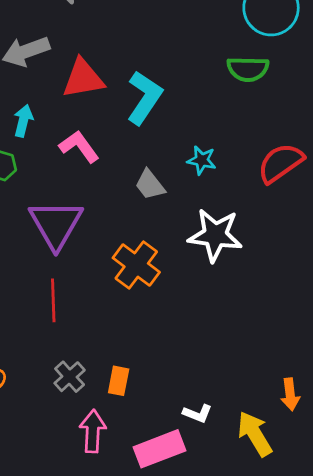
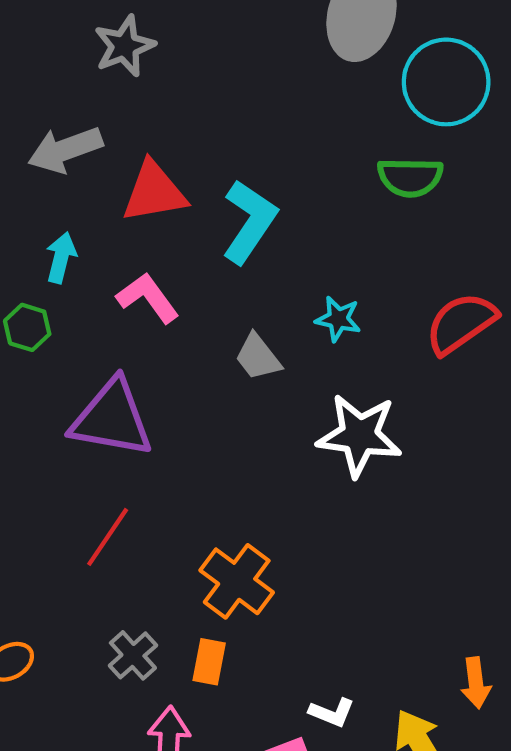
purple triangle: (56, 224) -> (112, 418), turned -50
orange cross: (136, 265) -> (237, 581), moved
red line: (53, 300) -> (108, 537), turned 36

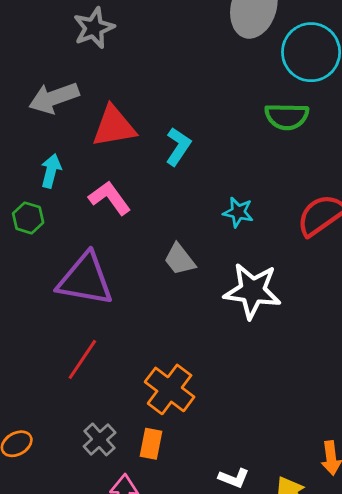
cyan L-shape: (249, 222) -> (178, 146), size x0.7
gray trapezoid: (258, 357) -> (180, 259), moved

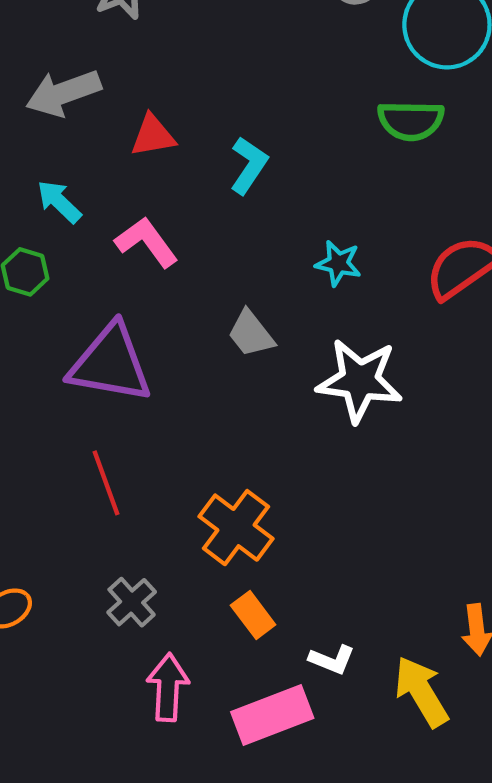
red triangle: (114, 126) -> (153, 136), size x0.7
cyan arrow: (51, 171) -> (59, 202), turned -60
red line: (82, 359) -> (106, 483), turned -54
orange rectangle: (151, 444) -> (253, 615), moved, turned -48

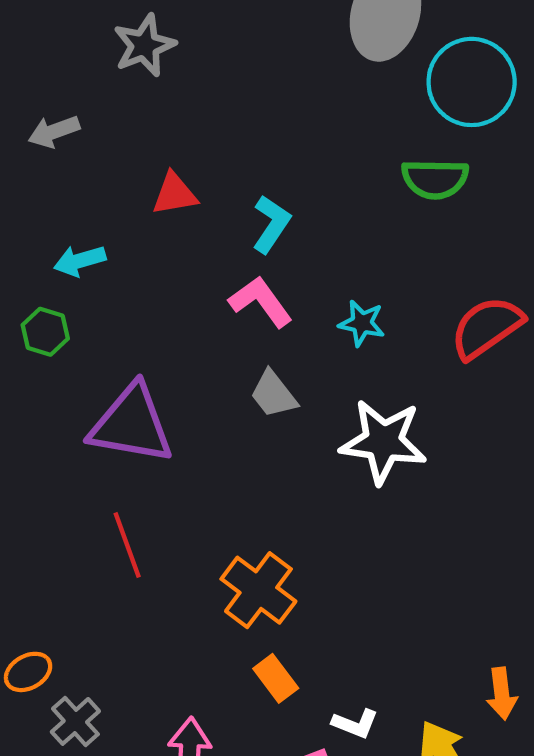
gray arrow: (63, 93) -> (54, 132), moved, size x0.7
cyan arrow: (59, 202) -> (80, 261), turned -60
pink L-shape: (147, 242) -> (261, 302), moved
gray cross: (132, 602) -> (75, 721), moved

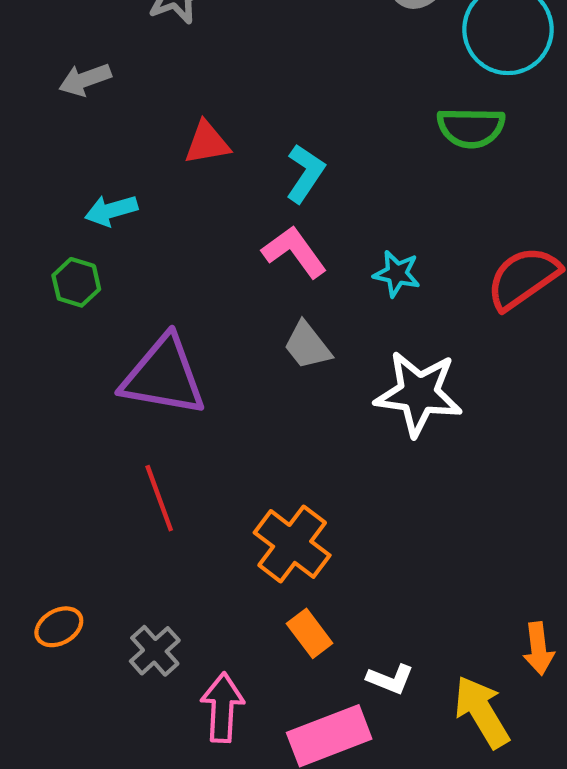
gray cross: (75, 721) -> (155, 651), moved

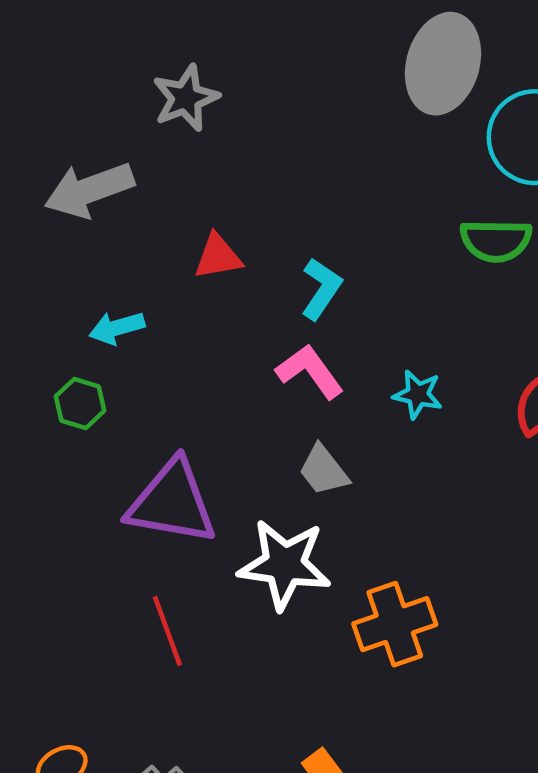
gray arrow: (85, 80) -> (89, 190), size x1.6
white star: (419, 394) -> (285, 564), moved
orange cross: (292, 544) -> (395, 624), moved, turned 34

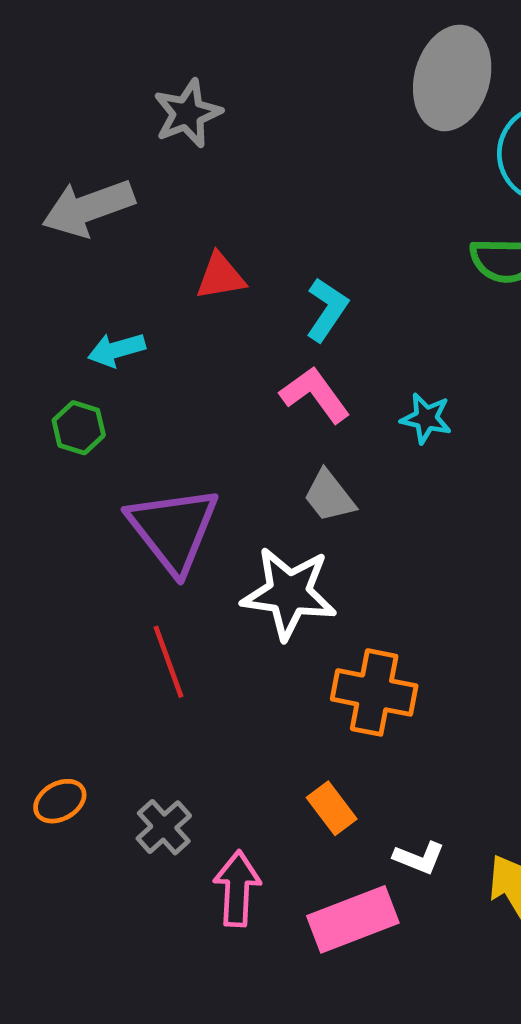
purple triangle: (172, 502) -> (173, 529), turned 42
orange cross: (395, 624) -> (374, 692), moved, turned 30

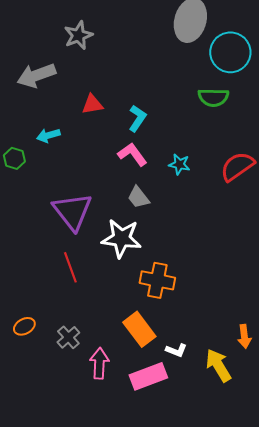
green hexagon: (79, 428) -> (14, 158), moved
orange rectangle: (332, 808) -> (139, 329), size x1.6

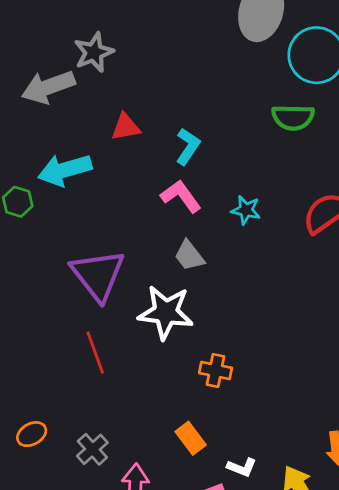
gray star: (78, 35) -> (94, 52), moved
cyan arrow: (48, 135) -> (65, 170), size x1.6
orange cross: (157, 280) -> (216, 370), size x0.7
orange rectangle: (139, 329) -> (191, 438), size x0.7

